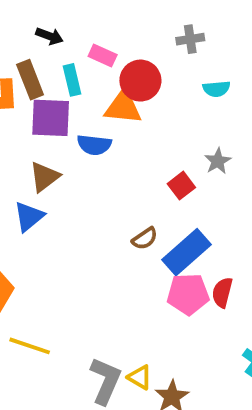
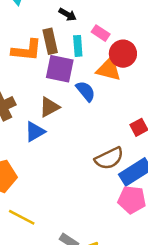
blue semicircle: (94, 145) -> (86, 91), turned -145
brown semicircle: (145, 238) -> (109, 158), size x1.6

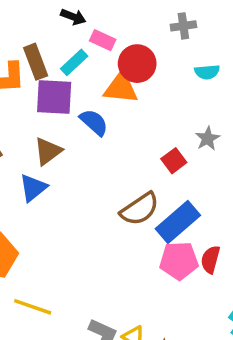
black arrow: (68, 15) -> (73, 17), moved
cyan rectangle: (78, 46) -> (74, 62), turned 60

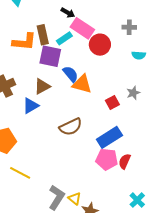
pink rectangle: (103, 40) -> (82, 28), size x1.6
orange triangle: (121, 88) -> (82, 84), moved
brown semicircle: (140, 209) -> (71, 127), moved

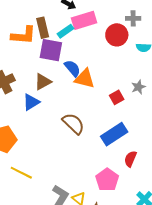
pink rectangle: (82, 28) -> (84, 20), turned -50
red circle: (100, 45) -> (117, 35), moved
brown semicircle: (71, 127) -> (73, 124), turned -110
pink pentagon: (107, 159) -> (107, 180), moved, turned 30

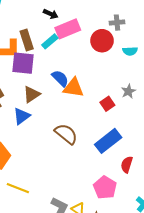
purple square: (51, 50) -> (23, 63), moved

